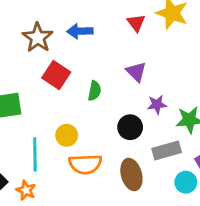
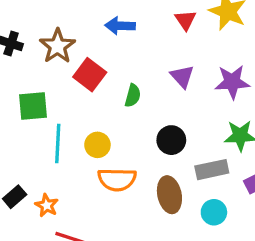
brown star: (38, 38) -> (57, 46), moved
purple star: (157, 105) -> (232, 82), moved, size x1.5
cyan line: (35, 154) -> (58, 143), moved
cyan circle: (186, 182) -> (214, 212), moved

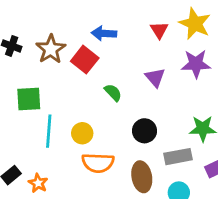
red square: (90, 75) -> (85, 60), moved
purple star: (232, 82) -> (196, 64), moved
green semicircle: (133, 96) -> (113, 92), turned -60

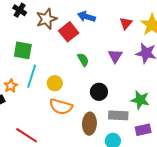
orange star: (38, 183) -> (11, 86), moved

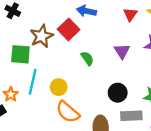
brown star: (46, 19) -> (42, 36), moved
black circle: (99, 92) -> (118, 93), moved
orange semicircle: (61, 107) -> (68, 112), turned 30

